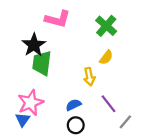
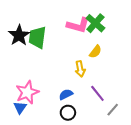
pink L-shape: (58, 19) -> (78, 25), moved
black star: (34, 45) -> (19, 35), moved
green trapezoid: (42, 63) -> (37, 37), moved

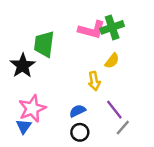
green cross: (95, 23) -> (112, 27), turned 30
black star: (19, 35) -> (23, 66), moved
gray line: (113, 110) -> (123, 128), moved

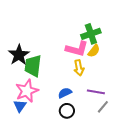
green cross: (112, 27) -> (91, 34), moved
pink L-shape: (92, 30) -> (77, 49), moved
green trapezoid: (44, 44) -> (33, 66), moved
purple line: (114, 110) -> (96, 92), turned -42

